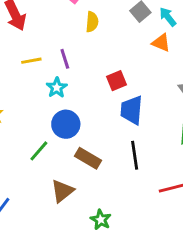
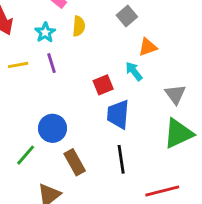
cyan arrow: (168, 17) -> (134, 71), moved
orange triangle: (161, 43) -> (148, 47), turned -42
cyan star: (57, 88) -> (45, 32), moved
brown rectangle: (88, 158) -> (75, 162), turned 30

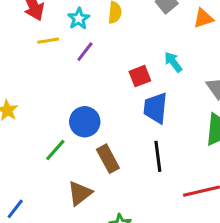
orange triangle: (148, 47) -> (203, 18), moved
purple line: (52, 63) -> (85, 52), turned 54
yellow line: (18, 65) -> (48, 41), moved

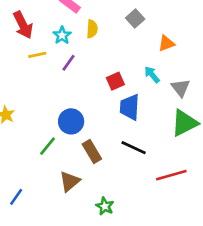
orange triangle: (203, 18) -> (166, 43), moved
cyan arrow: (173, 62) -> (152, 75), moved
black line: (158, 156) -> (134, 148), turned -55

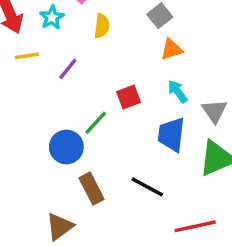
cyan star: (62, 35) -> (52, 18), moved
orange triangle: (166, 43) -> (172, 49), moved
blue trapezoid: (130, 107) -> (171, 134), moved
green line: (48, 146) -> (96, 123), moved

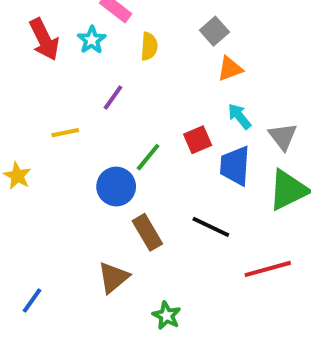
yellow line: (27, 56) -> (65, 133), moved
red square: (129, 97) -> (198, 140), moved

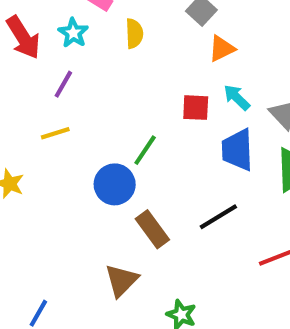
purple line: (113, 97) -> (63, 84), moved
red square: (198, 140) -> (196, 108), moved, turned 32
black line: (211, 227) -> (218, 217), turned -51

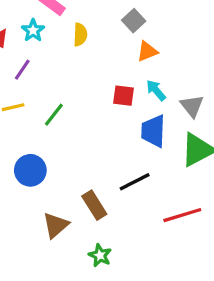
green line: (145, 150) -> (54, 115), moved
blue circle: (115, 184) -> (30, 170), moved
brown rectangle: (152, 229) -> (94, 205), moved

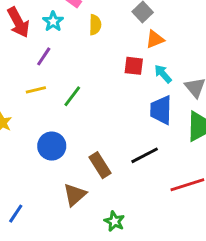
red square: (124, 96) -> (134, 66), moved
brown rectangle: (94, 205) -> (100, 165), moved

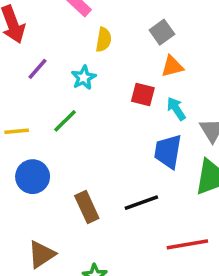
cyan star: (53, 21) -> (84, 78), moved
yellow line: (36, 90) -> (17, 131), moved
brown triangle: (75, 195) -> (41, 254), moved

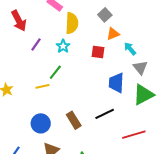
yellow semicircle: (104, 40) -> (72, 23), size x1.5
cyan arrow: (176, 109) -> (130, 49), moved
yellow line: (17, 131) -> (42, 86), moved
blue circle: (33, 177) -> (41, 123), moved

